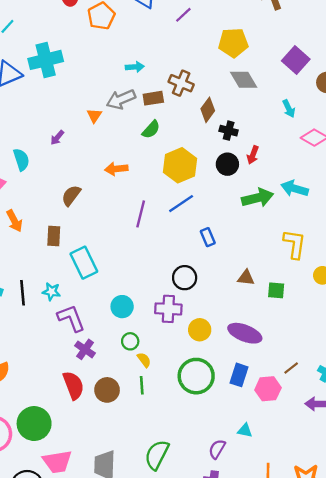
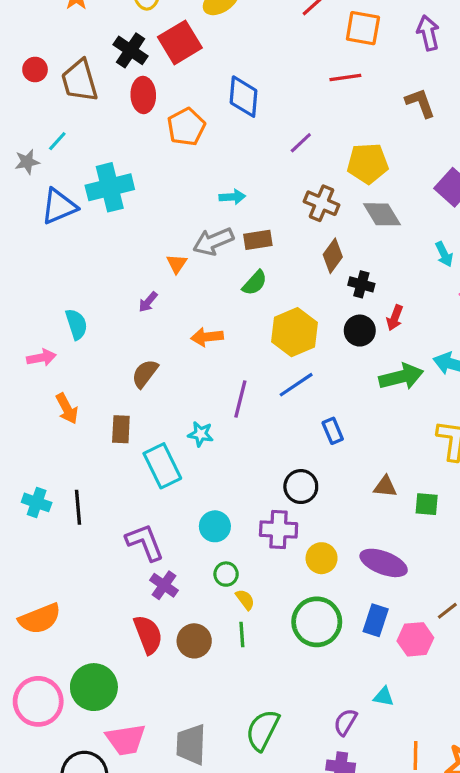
purple line: (183, 15) -> (301, 143), moved
brown cross: (181, 83) -> (322, 203), moved
purple arrow: (57, 138) -> (148, 302), moved
cyan star: (51, 292) -> (201, 434), moved

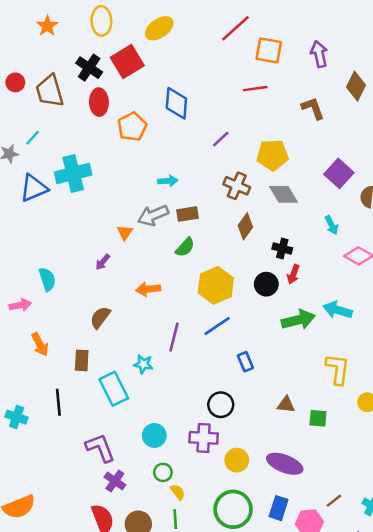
black cross: (361, 284) -> (282, 248), moved
black line: (78, 507) -> (58, 402), moved

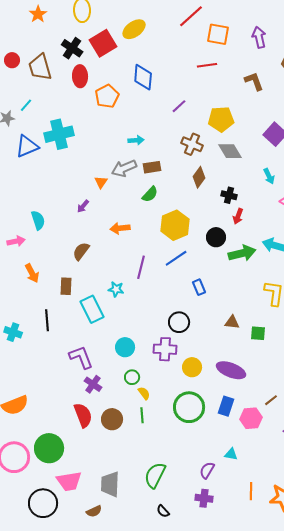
yellow ellipse: (159, 28) -> (134, 29), moved
black circle: (266, 284) -> (216, 237), moved

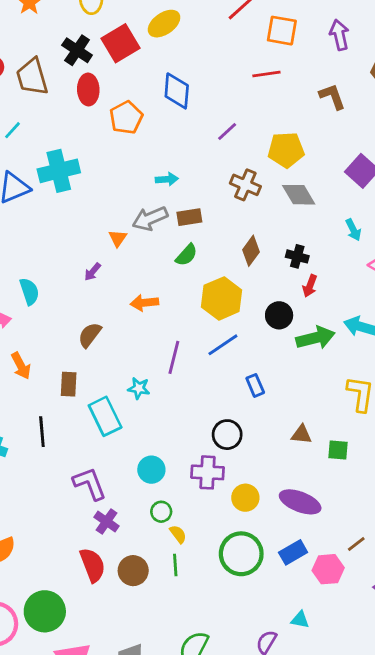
brown diamond: (199, 177) -> (251, 251), moved
blue rectangle: (226, 406) -> (293, 552), turned 42

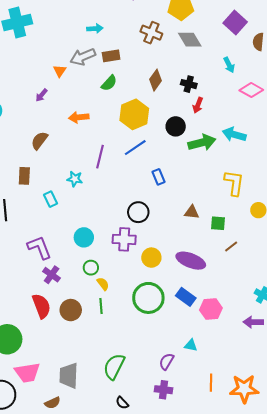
cyan rectangle: (105, 416) -> (51, 199), size x0.6
brown line: (356, 544) -> (231, 246), moved
blue rectangle: (293, 552) -> (186, 297), turned 66

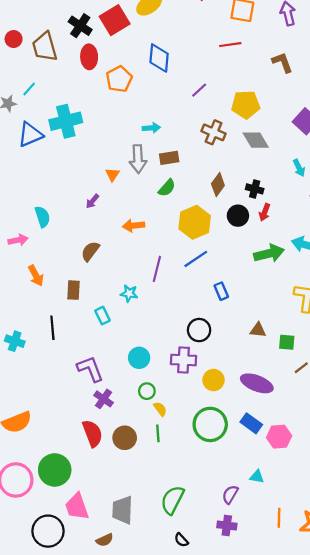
gray arrow: (83, 57) -> (138, 159), turned -70
black circle: (176, 126) -> (238, 216), moved
pink trapezoid: (27, 373) -> (77, 507), turned 80

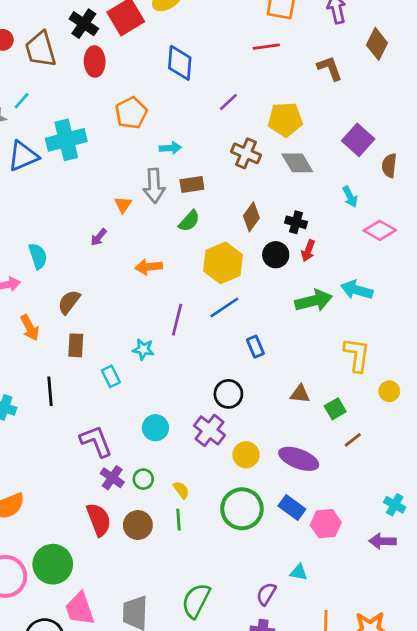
orange pentagon: (119, 79) -> (131, 113), moved
brown semicircle: (90, 251) -> (69, 302), moved
green square: (287, 342) -> (335, 409), turned -35
purple cross: (184, 360) -> (210, 430), turned 35
green circle: (147, 391) -> (143, 479), moved

